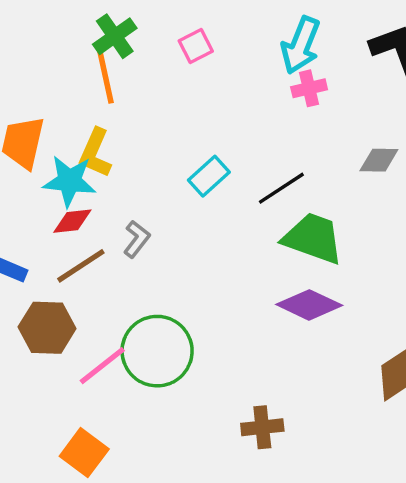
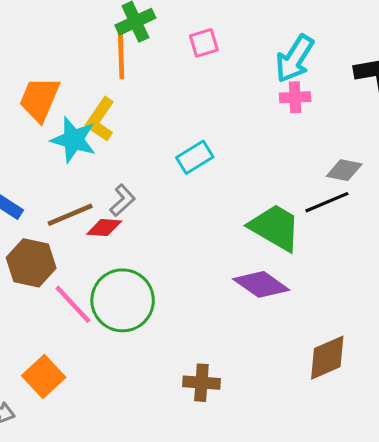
black line: (281, 188) -> (327, 202), moved
red diamond: (72, 221) -> (104, 228), moved
pink line: (102, 366) -> (73, 304), turned 75

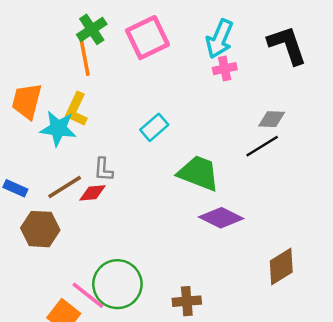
pink square: (204, 43) -> (147, 38), size x1.8
gray L-shape: (122, 200) -> (103, 169), turned 145
green trapezoid: (275, 227) -> (199, 173), moved
green circle: (123, 300) -> (117, 284), moved
pink line: (73, 304) -> (88, 295), moved

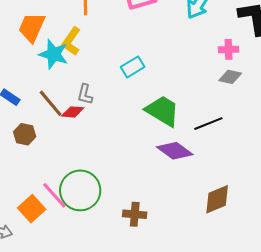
pink cross: (225, 69) -> (228, 49), moved
black line: (262, 146) -> (208, 124), moved
brown line: (65, 187) -> (51, 103), turned 72
brown hexagon: (40, 229) -> (25, 134), size x0.7

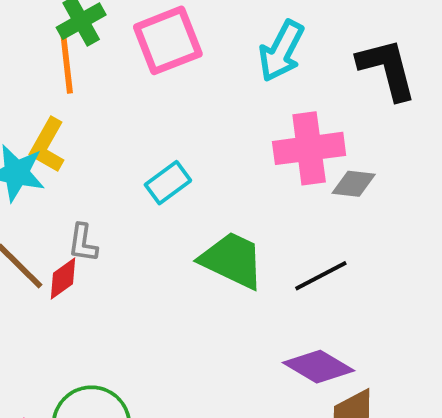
pink cross: (228, 49) -> (309, 148), moved, size x1.8
red diamond: (73, 112) -> (63, 278), turned -35
purple diamond: (175, 151) -> (319, 367), moved

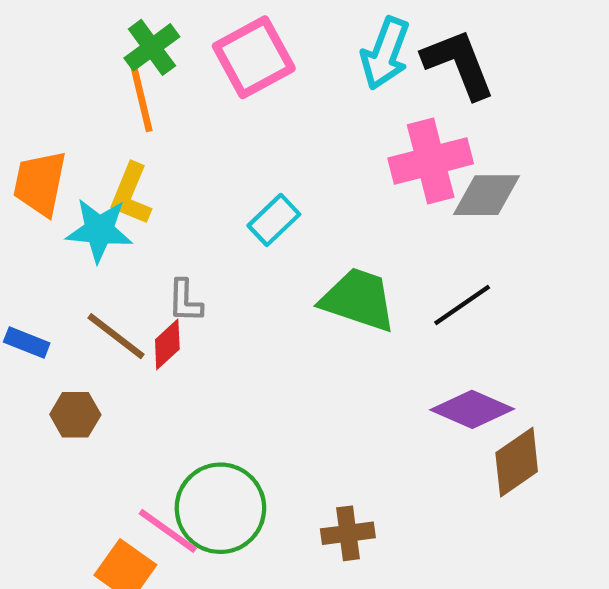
black L-shape: (387, 69) -> (459, 64), moved
gray diamond: (354, 184) -> (487, 195), size x1.4

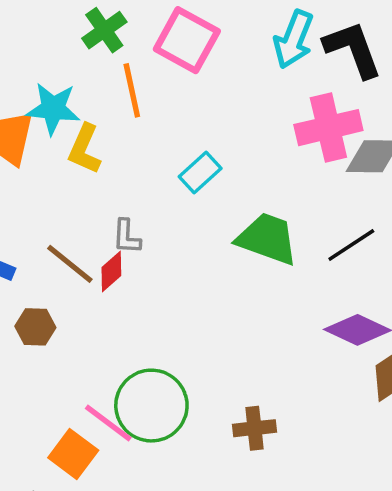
pink square: (254, 57) -> (187, 40), turned -34
orange line: (141, 99) -> (132, 90), moved
cyan star: (99, 230) -> (53, 109), moved

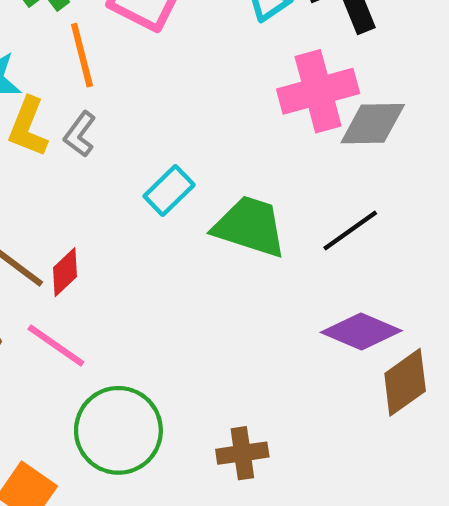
cyan rectangle: (200, 173) -> (169, 191), moved
gray L-shape: (127, 237) -> (80, 134), moved, turned 36
pink line: (108, 423) -> (56, 346), moved

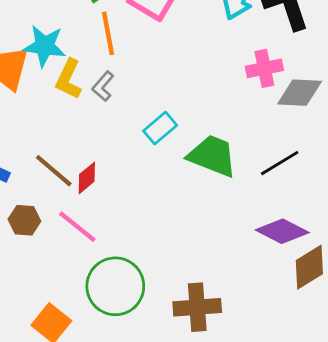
pink cross: (318, 91) -> (264, 68), size x0.7
brown cross: (242, 453) -> (197, 307), size x1.4

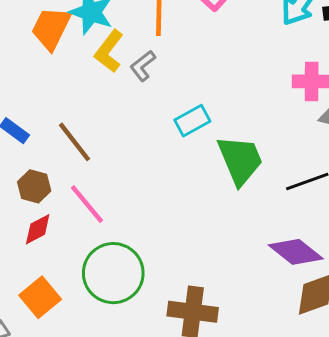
green trapezoid: (212, 156) -> (240, 160), turned 34
red diamond: (87, 178) -> (38, 229), moved

